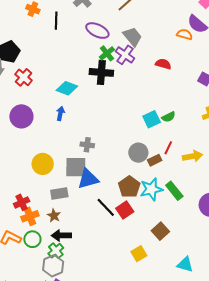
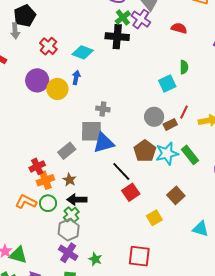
red cross: (24, 77) -> (48, 46), moved
green semicircle: (169, 117) -> (184, 67), moved, turned -64
yellow circle: (43, 164) -> (57, 89), moved
gray rectangle: (59, 194) -> (67, 151), moved, turned -30
red square: (125, 210) -> (131, 192), moved

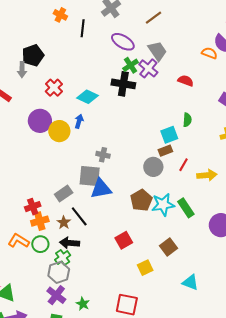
brown rectangle: (170, 124) -> (165, 151), moved
black line: (121, 172) -> (79, 216), moved

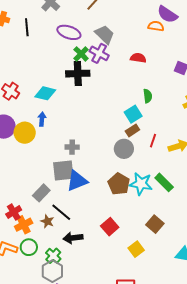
cyan star: (163, 205) -> (141, 184), turned 30
black arrow: (70, 243) -> (73, 238), moved

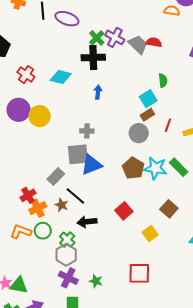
purple ellipse: (69, 32) -> (67, 19), moved
gray trapezoid: (105, 34) -> (138, 44), moved
blue arrow: (42, 119) -> (98, 92), moved

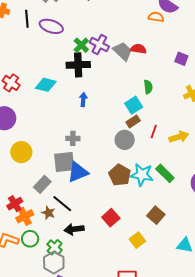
yellow circle: (40, 116) -> (21, 152), moved

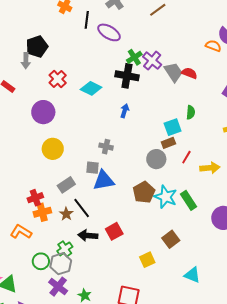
gray square: (64, 162) -> (93, 168), size x0.6
red square: (111, 218) -> (114, 231), moved
green circle: (30, 239) -> (41, 261), moved

